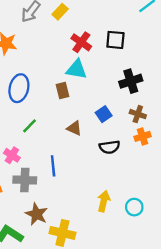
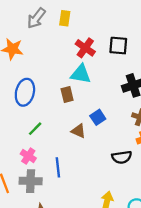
yellow rectangle: (60, 12) -> (65, 18), turned -35
blue square: (104, 114) -> (98, 117), moved
black semicircle: (110, 147) -> (122, 157), moved
pink cross: (12, 155) -> (28, 156), moved

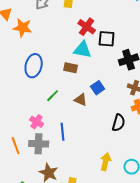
black square: (118, 46) -> (107, 39), moved
brown rectangle: (67, 95) -> (71, 68), turned -64
green line: (35, 129) -> (53, 96), moved
black semicircle: (122, 157) -> (119, 123), turned -66

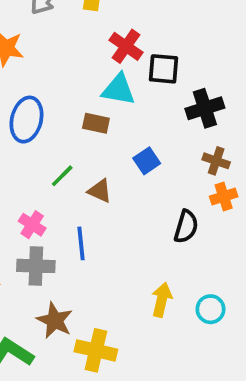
brown triangle: (81, 100) -> (100, 191), moved

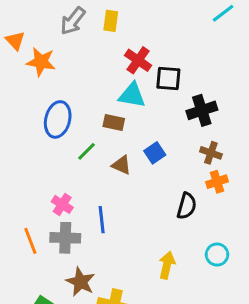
green line: (62, 176) -> (86, 151), moved
brown triangle: (100, 191) -> (121, 165), moved
cyan circle: (210, 309) -> (217, 255), moved

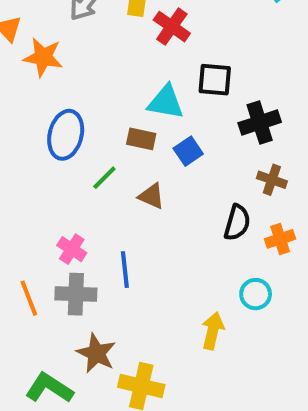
red cross: (138, 60) -> (172, 27), moved
blue square: (155, 153) -> (188, 151), moved
orange cross: (217, 182) -> (280, 239), moved
black semicircle: (187, 206) -> (237, 223), moved
cyan circle: (217, 255) -> (256, 294), moved

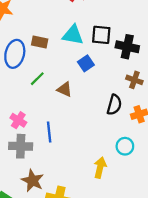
black square: (215, 80) -> (101, 35), moved
black cross: (260, 123) -> (127, 47), turned 30
brown rectangle: (141, 139) -> (40, 42), moved

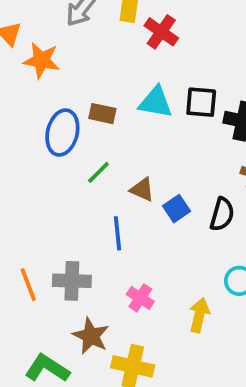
blue square: (86, 63) -> (176, 209), moved
pink cross: (18, 120) -> (140, 298), moved
blue line: (49, 132) -> (118, 233), moved

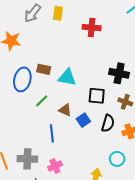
red cross: (161, 32) -> (92, 28), moved, turned -30
cyan triangle: (156, 102) -> (67, 77), moved
black square: (201, 102) -> (97, 96), moved
pink cross: (140, 298) -> (55, 166), moved, turned 32

